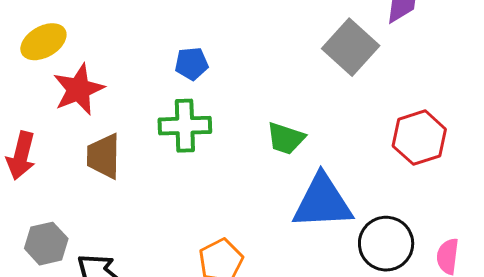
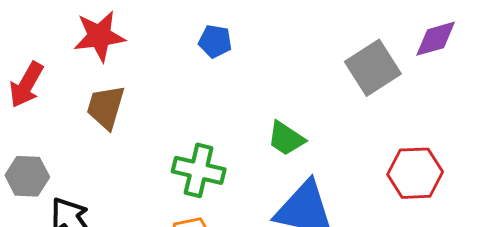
green cross: (185, 126) -> (199, 170), moved

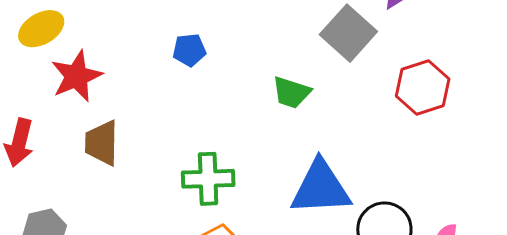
green trapezoid: (286, 138) -> (291, 92), moved
red hexagon: (415, 173) -> (423, 87), moved

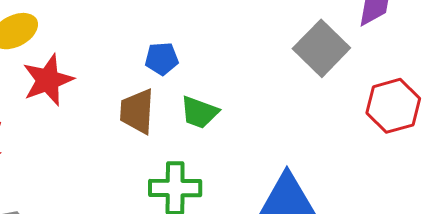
green trapezoid: (291, 92) -> (199, 112), moved
brown trapezoid: (102, 143) -> (137, 111), moved

